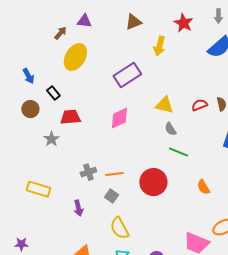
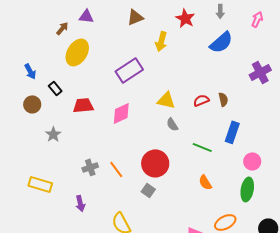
red trapezoid: (70, 117) -> (83, 105), moved
green line: (178, 152) -> (202, 147), moved
orange line: (114, 174) -> (116, 169), turned 60
red circle: (153, 182) -> (155, 163), moved
gray square: (111, 196) -> (148, 190), moved

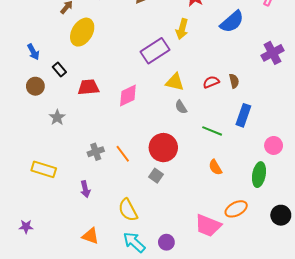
yellow arrow: (161, 41) -> (182, 29), moved
purple rectangle: (129, 70) -> (155, 51), moved
pink circle: (252, 161) -> (274, 145), moved

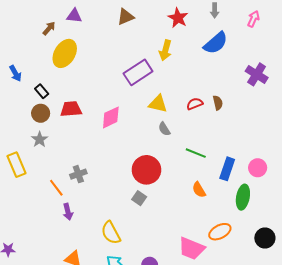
purple cross: (273, 53) -> (257, 74), turned -30
brown circle: (35, 86) -> (41, 113), moved
blue rectangle: (243, 115) -> (227, 169), moved
orange line: (123, 154) -> (56, 188), moved
yellow rectangle: (44, 169) -> (16, 165), moved, turned 50

